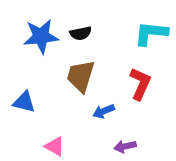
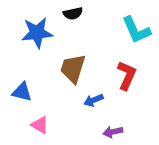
black semicircle: (81, 33) -> (73, 13), moved
cyan L-shape: (151, 33) -> (136, 30), turned -120
pink triangle: (55, 146) -> (40, 125), moved

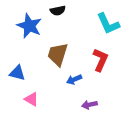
blue star: (37, 33) -> (29, 26), turned 30

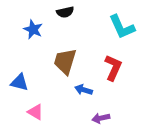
blue star: (29, 26) -> (33, 29), size x0.7
blue arrow: (74, 80) -> (84, 90), turned 40

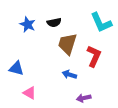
black semicircle: (65, 12) -> (54, 22), moved
brown trapezoid: (65, 61) -> (67, 44), moved

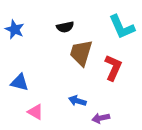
blue star: (28, 25) -> (15, 29), moved
blue arrow: (69, 75) -> (77, 101), moved

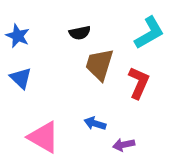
cyan L-shape: (122, 27) -> (149, 33), turned -96
blue triangle: (20, 82) -> (21, 78), moved, turned 30
pink triangle: (36, 112) -> (43, 137), size x1.6

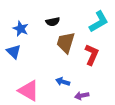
blue star: (18, 36) -> (21, 29), moved

